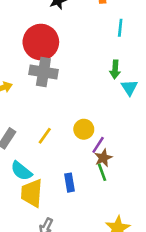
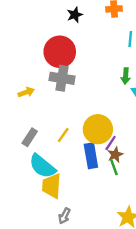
yellow circle: (84, 129) -> (98, 129), size x1.6
cyan semicircle: (21, 171) -> (42, 166), size x1.4
blue rectangle: (69, 183) -> (91, 156), moved, size x1.5

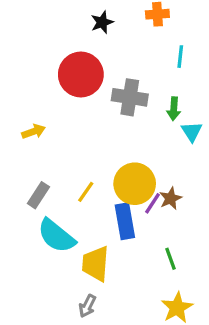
gray cross: (62, 78) -> (130, 97), moved
brown star: (115, 155) -> (170, 198), moved
green line: (114, 167) -> (170, 259), moved
yellow trapezoid: (52, 186) -> (96, 264), moved

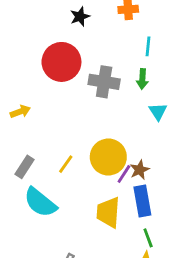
green arrow: (174, 109) -> (142, 79), moved
blue rectangle: (125, 221) -> (142, 201), moved
green line: (170, 259) -> (148, 238), moved
yellow trapezoid: (96, 264) -> (108, 212), moved

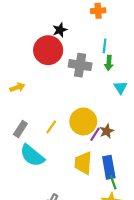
black star: (80, 17) -> (60, 30), moved
cyan line: (148, 46) -> (105, 46), moved
blue rectangle: (142, 201) -> (109, 167), moved

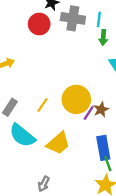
red circle: (48, 50) -> (39, 24), size x0.7
gray cross: (80, 65) -> (73, 18), moved
yellow trapezoid: (83, 163) -> (58, 143), moved, turned -135

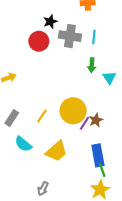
green arrow: (103, 38) -> (92, 65), moved
cyan semicircle: (22, 135) -> (23, 144), size x0.7

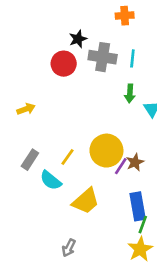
cyan semicircle: (23, 144) -> (51, 180), moved
green line: (102, 170) -> (143, 225), turned 40

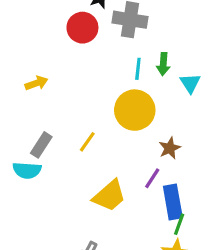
cyan line: (132, 58) -> (138, 69), moved
yellow circle: (106, 151) -> (135, 110), moved
purple line: (121, 166) -> (152, 178), moved
cyan semicircle: (51, 180) -> (27, 170), moved, turned -35

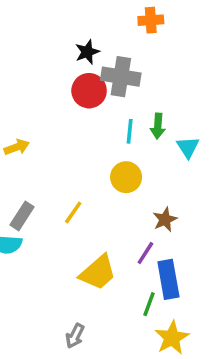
red circle: (82, 28) -> (89, 91), moved
yellow circle: (135, 110) -> (126, 177), size x0.7
green line: (179, 224) -> (149, 304), moved

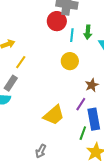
red circle: (89, 91) -> (57, 21), moved
yellow line: (73, 212) -> (21, 62), moved

